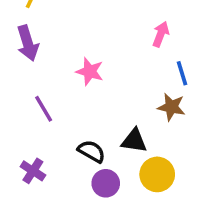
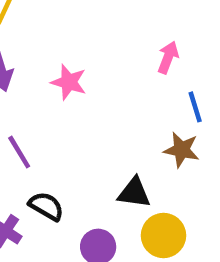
pink star: (90, 71) -> (69, 82), moved
black semicircle: (92, 151) -> (46, 206), moved

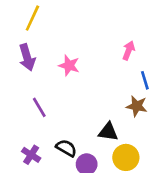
black semicircle: (46, 206) -> (66, 148), moved

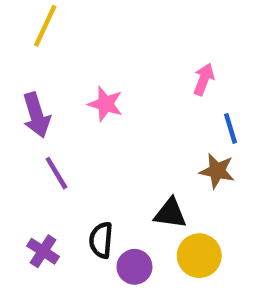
purple arrow: (27, 57) -> (36, 115), moved
black semicircle: (66, 148) -> (101, 240), turned -115

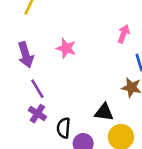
purple cross: (43, 251) -> (37, 114), moved

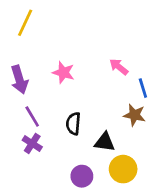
pink arrow: (124, 34) -> (119, 67), moved, turned -72
black semicircle: (64, 128) -> (73, 124), moved

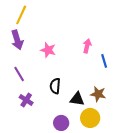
pink arrow: (119, 67) -> (87, 46), turned 64
purple arrow: (19, 80) -> (17, 40), moved
brown star: (134, 115) -> (98, 94), moved
purple line: (32, 116) -> (19, 74), moved

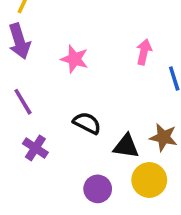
black semicircle: (55, 86) -> (87, 123), turned 112

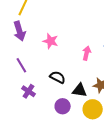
pink arrow: (144, 52) -> (87, 53), moved
purple circle: (98, 189) -> (63, 106), moved

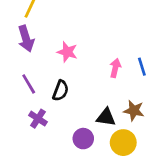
black semicircle: (58, 77) -> (61, 91), moved, turned 84

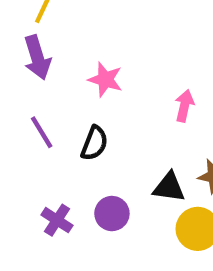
purple cross: (38, 119) -> (57, 220), moved
purple circle: (83, 139) -> (112, 214), moved

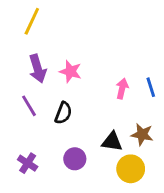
purple arrow: (37, 58) -> (38, 69), moved
purple cross: (57, 220) -> (28, 163), moved

